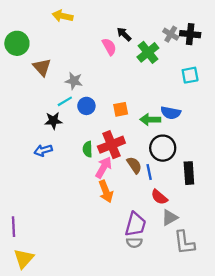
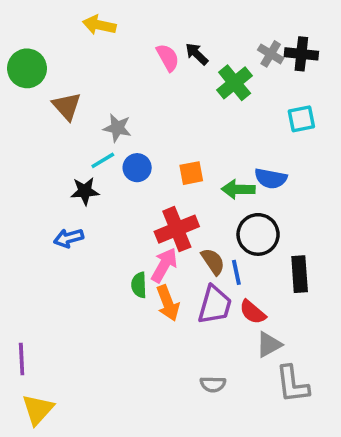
pink semicircle: (109, 47) -> (168, 58), moved
green semicircle: (88, 149) -> (139, 285), moved
purple trapezoid: (135, 224) -> (215, 305), moved

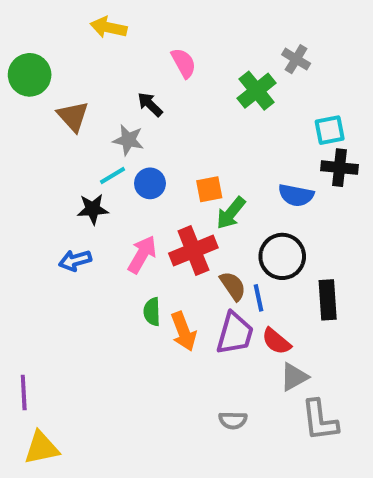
black arrow: (197, 54) -> (150, 104), moved
black cross: (301, 54) -> (339, 168), moved
green arrow: (238, 189) -> (231, 213), moved, turned -52
pink arrow: (164, 265) -> (142, 254), moved
yellow triangle: (38, 410) -> (41, 448), turned 36

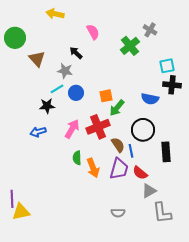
yellow triangle: (41, 448) -> (21, 212), moved

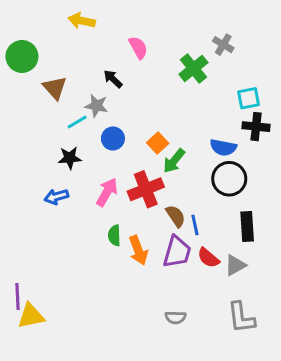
cyan line: (57, 89) -> (77, 122), moved
orange square: (106, 96) -> (158, 143), turned -32
black circle: (143, 130) -> (229, 179), moved
gray triangle: (149, 191) -> (235, 265), moved

